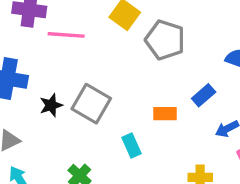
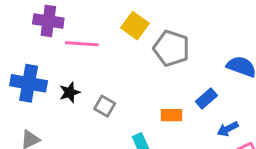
gray square: (91, 104) -> (105, 106), size x0.6
black star: (51, 105) -> (70, 92), moved

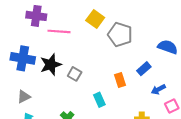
black star: (70, 92) -> (51, 65), size x1.5
orange rectangle: (171, 115) -> (120, 80), turned 72

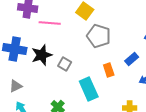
gray pentagon: (120, 35) -> (99, 36), moved
cyan rectangle: (99, 100) -> (89, 89), size x1.6

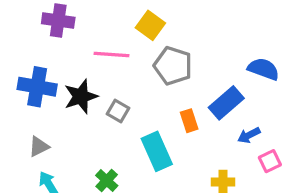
pink line: (50, 23) -> (112, 54), moved
blue rectangle: (132, 59) -> (226, 103), size x1.5

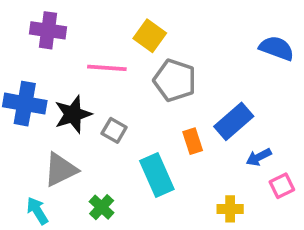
blue semicircle: (263, 69) -> (277, 48), moved
gray triangle: (39, 147) -> (60, 170), moved, size x1.5

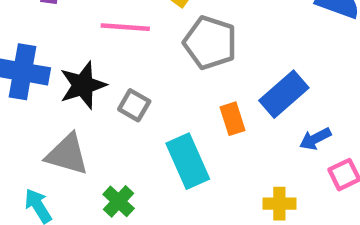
gray triangle: (60, 170) -> (67, 154), turned 42

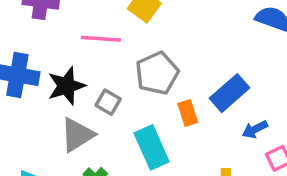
gray pentagon: (210, 43) -> (157, 73), moved, turned 30
gray triangle: (67, 154) -> (77, 135), moved, turned -48

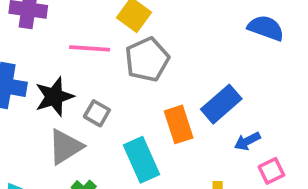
gray pentagon: (157, 73) -> (147, 59), moved
orange rectangle: (188, 113) -> (179, 124), size x1.4

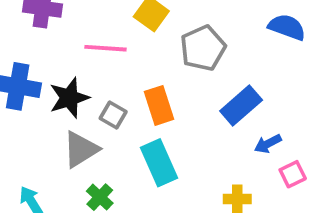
gray pentagon: (147, 59) -> (203, 48), moved
orange rectangle: (179, 124) -> (159, 105), moved

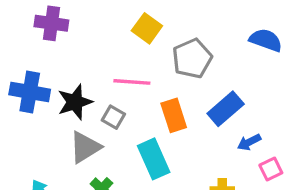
pink line: (105, 48) -> (132, 82), moved
orange rectangle: (159, 105) -> (174, 115), moved

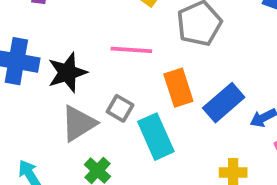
blue rectangle: (226, 109) -> (224, 103), moved
gray square: (113, 117) -> (120, 108), moved

